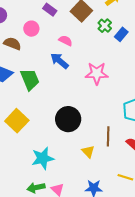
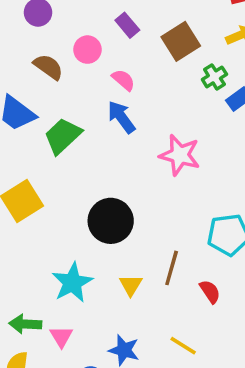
pink semicircle: (66, 41) -> (123, 80), moved
green trapezoid: (30, 79) -> (63, 136), turned -125
cyan star: (43, 158) -> (72, 283), moved, turned -30

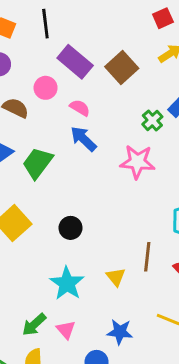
purple rectangle: (127, 25) -> (75, 62), size x1.6
green cross: (214, 77) -> (152, 120), moved
black circle: (111, 221) -> (71, 228), moved, size x0.6
green arrow: (25, 324) -> (34, 325), turned -35

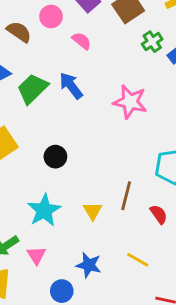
green cross: (152, 120) -> (152, 42), moved
blue arrow: (84, 139) -> (71, 86), moved

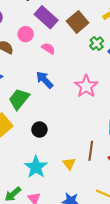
green trapezoid: (32, 89) -> (19, 99), moved
pink star: (130, 102) -> (86, 86), turned 30

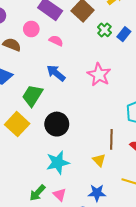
black circle: (39, 130) -> (57, 124), size x1.5
yellow triangle: (69, 164) -> (99, 160), moved
cyan star: (36, 167) -> (58, 163), turned 30

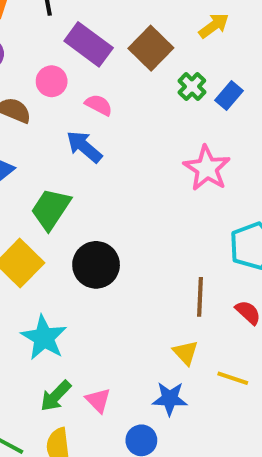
blue arrow: (56, 73) -> (84, 147), moved
pink star: (99, 75) -> (207, 168), moved
yellow triangle: (99, 160) -> (186, 353), moved
cyan star: (58, 163) -> (44, 338), moved, turned -30

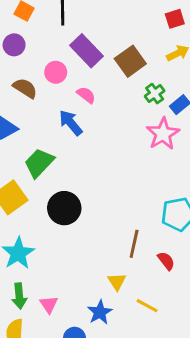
pink star: (207, 168) -> (163, 134), moved
green arrow: (56, 396) -> (19, 296), turned -60
blue star: (170, 399) -> (100, 312), turned 30

